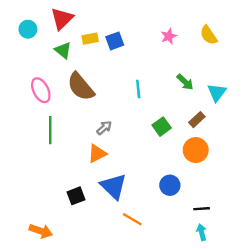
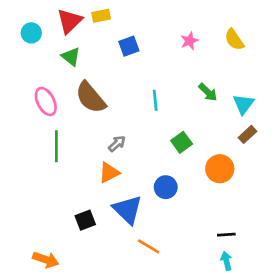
yellow rectangle: (90, 39) -> (101, 16), moved
brown rectangle: (197, 120) -> (247, 134), moved
blue circle: (170, 185) -> (166, 187), moved

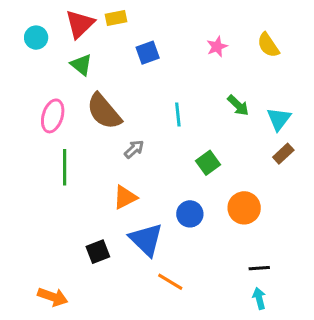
pink ellipse: (46, 101) -> (53, 116), turned 44
gray arrow: (117, 144) -> (134, 149), moved
orange circle: (220, 169) -> (244, 208), moved

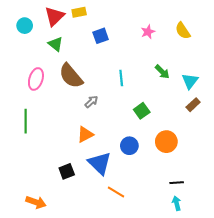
green line: (65, 167) -> (26, 121), moved

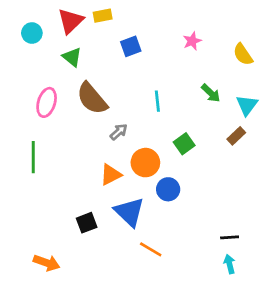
yellow semicircle: (183, 31) -> (243, 54), moved
brown rectangle: (193, 105) -> (236, 136), moved
orange circle: (166, 142) -> (145, 163), moved

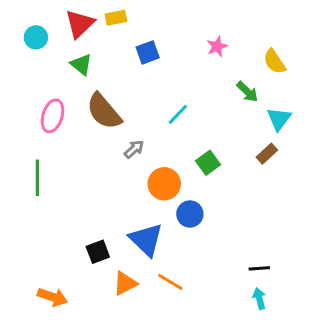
green arrow: (211, 93) -> (247, 92), moved
cyan line: (157, 101) -> (178, 114), turned 50
orange triangle: (111, 175) -> (125, 283), moved

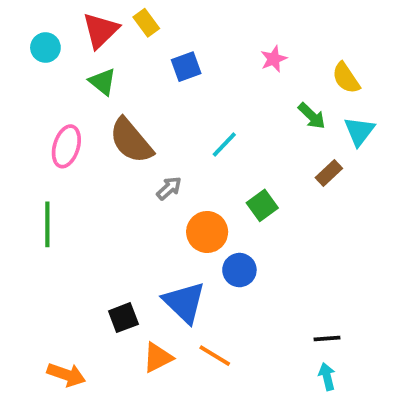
yellow rectangle: (116, 18) -> (146, 23), turned 65
cyan triangle: (279, 119) -> (359, 131), moved
brown rectangle: (267, 154) -> (329, 173), moved

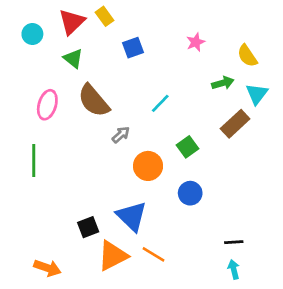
green arrow: (312, 116) -> (223, 83), turned -60
brown rectangle: (329, 173) -> (235, 124), size x1.5
blue circle: (239, 270) -> (190, 193), moved
orange triangle: (158, 358) -> (113, 256), size x1.4

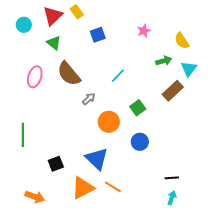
green line: (34, 161) -> (23, 135), moved
black square: (88, 227) -> (56, 164), moved
cyan arrow: (234, 269) -> (172, 198), turned 32

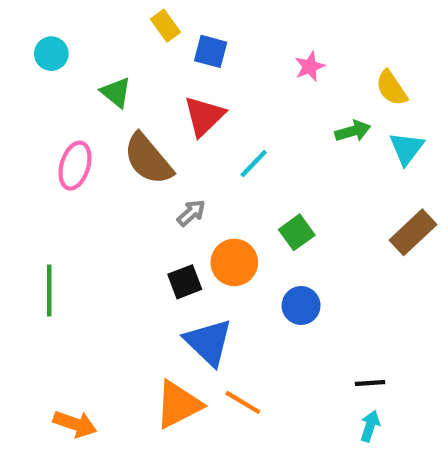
red triangle: (53, 16) -> (204, 116), moved
blue square: (98, 35) -> (211, 51), moved, turned 35
brown rectangle: (173, 91) -> (413, 232), moved
black square: (56, 164) -> (185, 282), moved

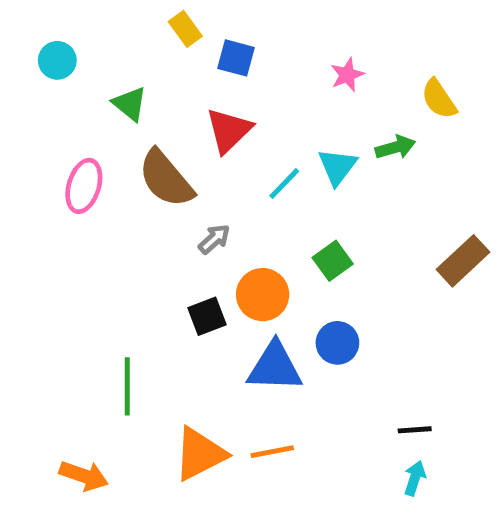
cyan triangle: (407, 148) -> (337, 167), moved
green line: (49, 290) -> (127, 386), moved
blue triangle: (208, 342) -> (275, 367), moved, turned -42
orange line: (243, 402) -> (272, 452), turned -42

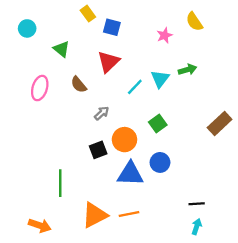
yellow semicircle: (439, 99) -> (194, 22), moved
brown semicircle: (166, 179) -> (79, 85), size x0.6

